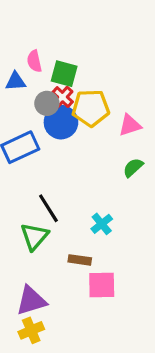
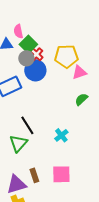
green square: (64, 74) -> (28, 44), moved, turned 30
yellow pentagon: (91, 108) -> (66, 56), moved
brown rectangle: (80, 260) -> (34, 175), moved, turned 64

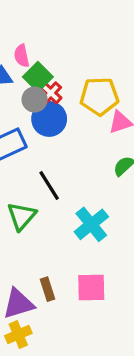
black line: (27, 125) -> (49, 185), moved
cyan cross: (61, 135) -> (91, 224), size x1.5
green triangle: (18, 143) -> (22, 216), moved

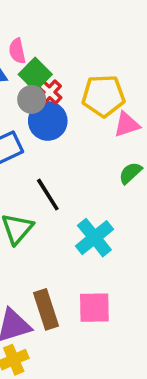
brown rectangle: (48, 289) -> (46, 309), size x1.5

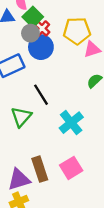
pink square: (94, 308) -> (71, 168), turned -30

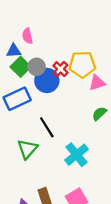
green square: (33, 17) -> (21, 67), moved
red cross: (42, 29) -> (61, 69), moved

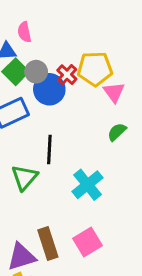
pink triangle: (97, 83) -> (114, 92), turned -48
black line: (47, 127) -> (49, 149), turned 35

